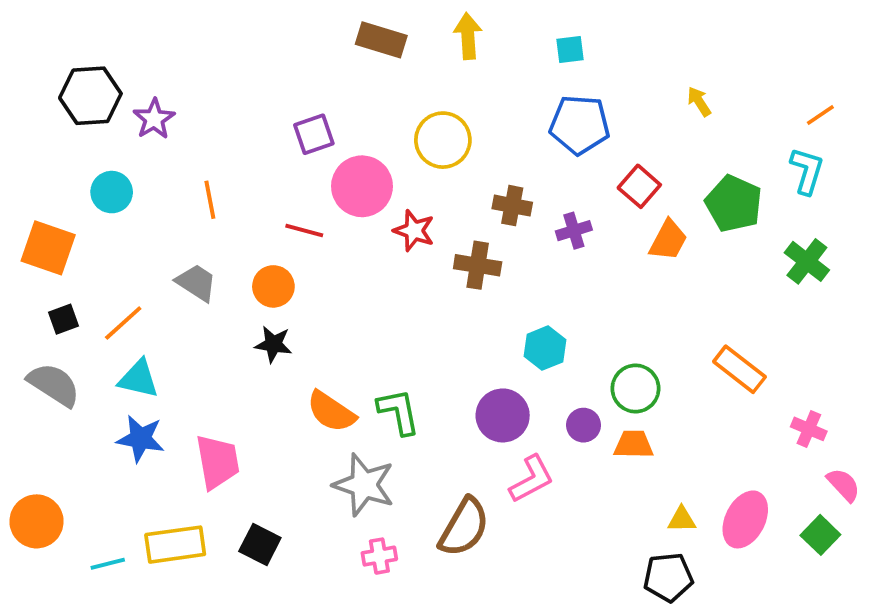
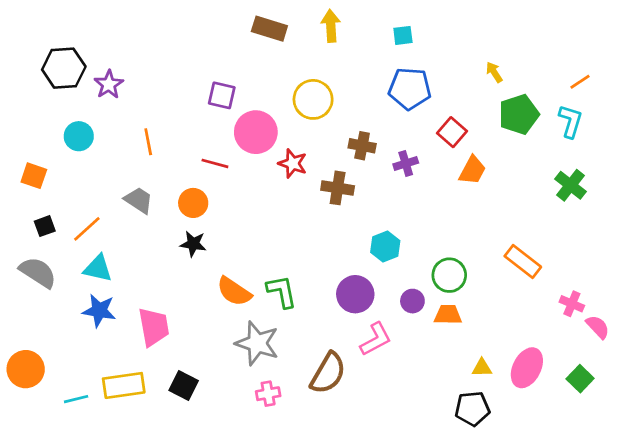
purple square: (314, 134) -> (222, 95), turned 32
green pentagon: (734, 204) -> (519, 114), moved, turned 30
orange square: (48, 248) -> (34, 176), size x0.7
pink semicircle: (843, 485) -> (598, 327), moved

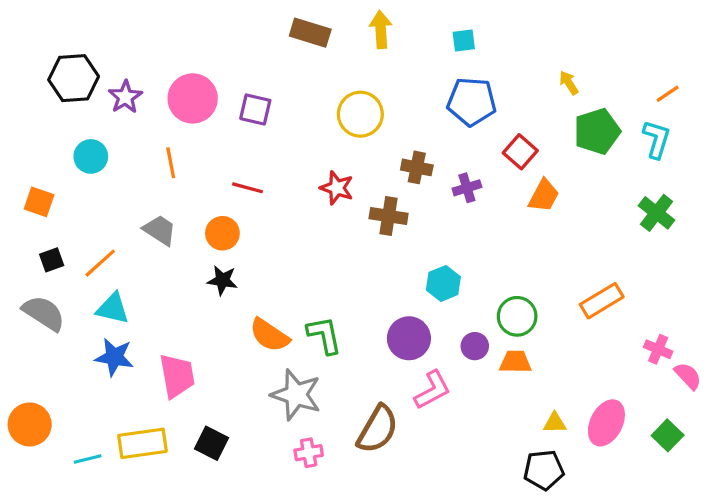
pink circle: (256, 132) -> (193, 98), moved
orange rectangle: (523, 262) -> (602, 301), turned -69

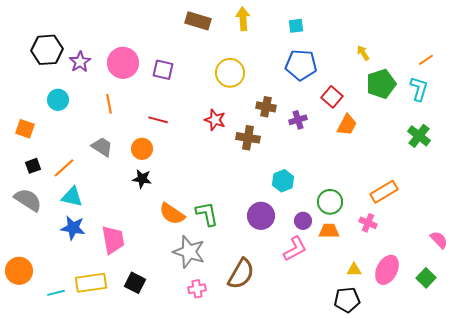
pink cross: (658, 349) -> (368, 223), moved
pink L-shape: (432, 390) -> (295, 249), moved

